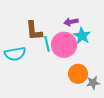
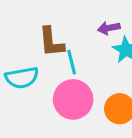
pink circle: (64, 45) -> (73, 99), moved

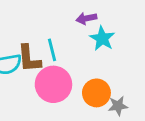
brown L-shape: (51, 42) -> (29, 59), moved

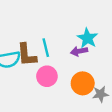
purple arrow: (86, 18) -> (79, 51), moved
pink circle: (53, 84) -> (47, 76), size x0.7

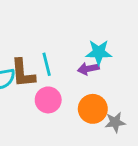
cyan star: (87, 38) -> (99, 52), turned -30

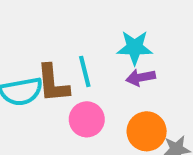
cyan star: (99, 52) -> (135, 48), moved

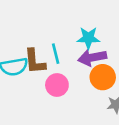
purple arrow: (141, 77) -> (92, 58), size x1.5
orange circle: (147, 131) -> (103, 77), moved

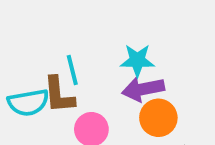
cyan line: (56, 54) -> (72, 70), moved

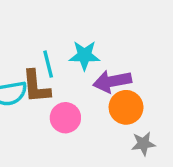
cyan star: (137, 60) -> (84, 55), moved

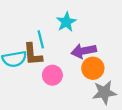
cyan star: (84, 55) -> (66, 22), moved, turned -30
gray star: (143, 144) -> (104, 92), size x1.5

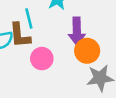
purple arrow: (84, 51) -> (77, 31), turned -80

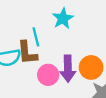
purple arrow: (77, 31) -> (68, 69), moved

